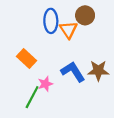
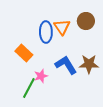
brown circle: (85, 15) -> (86, 21), moved
blue ellipse: (51, 21) -> (46, 32), moved

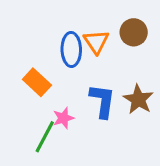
brown star: (89, 64) -> (138, 99), turned 30
blue L-shape: (66, 65) -> (102, 101), turned 40

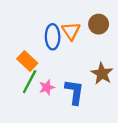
blue L-shape: (102, 101) -> (74, 92), moved
green line: (45, 137) -> (30, 82), moved

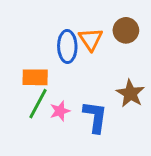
orange rectangle: (27, 61) -> (35, 77), turned -42

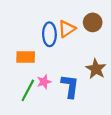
orange triangle: (91, 39) -> (67, 29), turned 30
green line: (38, 104) -> (28, 90), moved

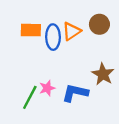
orange rectangle: (26, 57) -> (31, 30), moved
blue L-shape: (70, 86) -> (75, 93), turned -85

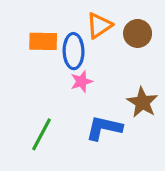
orange triangle: (72, 31) -> (99, 25), moved
pink star: (47, 88) -> (82, 81), moved

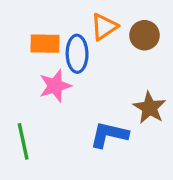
pink star: (82, 81) -> (55, 86), moved, size x1.4
green line: (42, 134) -> (23, 141), moved, turned -40

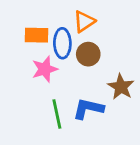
brown circle: (144, 35) -> (88, 54), moved
green line: (23, 141) -> (57, 114), moved

